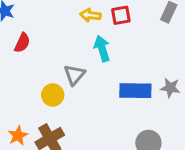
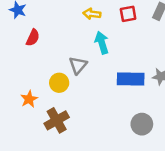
red square: (121, 15) -> (128, 14), moved
orange star: (18, 136) -> (29, 99), moved

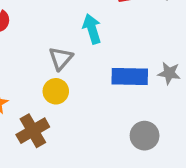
yellow circle: (59, 83) -> (56, 91), moved

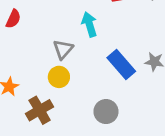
blue rectangle: (130, 76) -> (121, 64), turned 48
gray circle: (145, 136) -> (106, 112), moved

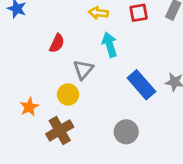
red semicircle: (13, 19) -> (57, 43), moved
yellow circle: (59, 77) -> (68, 94), moved

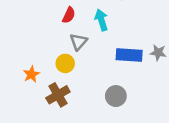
red semicircle: (57, 43) -> (69, 15), moved
blue rectangle: (141, 85) -> (129, 55), turned -45

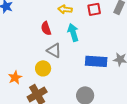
red semicircle: (69, 15) -> (46, 28), turned 136
gray triangle: (78, 42) -> (54, 50), turned -42

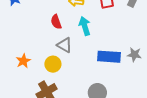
orange star: (15, 77) -> (23, 61), moved

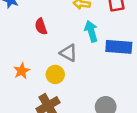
red semicircle: (56, 22) -> (41, 26), moved
blue rectangle: (109, 57) -> (119, 47), moved

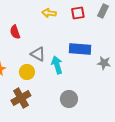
cyan arrow: (91, 31) -> (57, 65), moved

